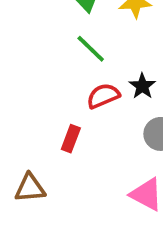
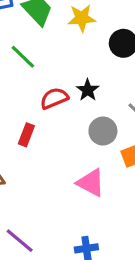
green line: (91, 49) -> (23, 57), moved

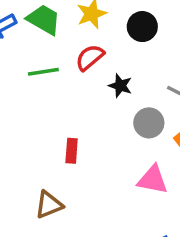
green line: (23, 57) -> (43, 72), turned -36
red semicircle: (54, 98) -> (90, 57), moved

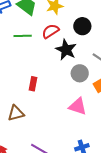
black circle: (142, 27) -> (82, 26), moved
black star: (120, 86) -> (66, 50), size x1.5

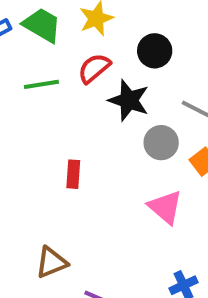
pink triangle: (78, 106) -> (165, 207), turned 30
brown triangle: (16, 113) -> (52, 263), moved

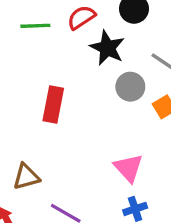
red rectangle: (73, 174) -> (53, 105), size x1.5
pink triangle: (165, 207) -> (128, 168), moved

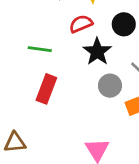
green line: (35, 26) -> (40, 49), moved

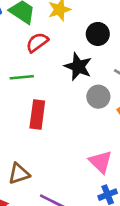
red semicircle: (81, 24) -> (37, 42), moved

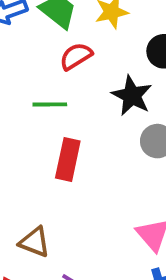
brown triangle: (19, 174) -> (35, 242), turned 35

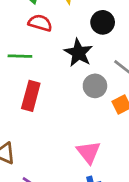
red semicircle: (76, 56) -> (40, 23), turned 45

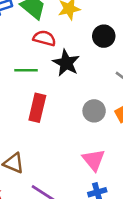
black star: (78, 53) -> (66, 63), moved
gray circle: (95, 86) -> (94, 111), moved

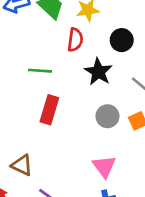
red semicircle: (44, 38) -> (75, 40), moved, turned 80
black star: (66, 63) -> (98, 72), moved

